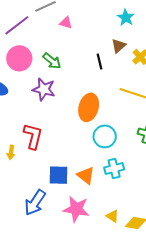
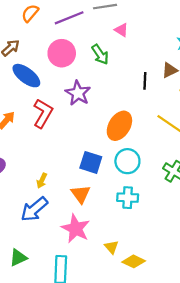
green arrow: (52, 61) -> (100, 54), moved
red L-shape: (33, 136) -> (43, 113), moved
yellow arrow: (11, 152) -> (42, 181), moved
blue square: (59, 175) -> (91, 162), moved
orange triangle: (86, 175) -> (81, 194), moved

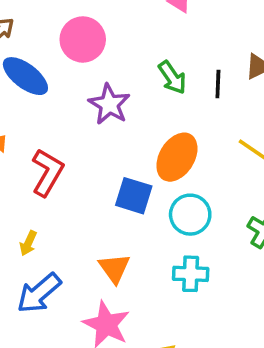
green arrow: (100, 54) -> (172, 77), moved
red L-shape: (43, 113) -> (47, 172), moved
blue square: (91, 162) -> (134, 196), moved
yellow arrow: (42, 181) -> (28, 243), moved

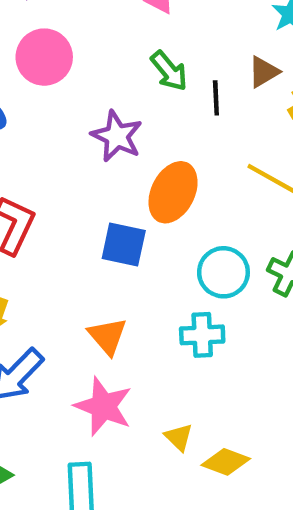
green arrow: (172, 77) -> (169, 71), moved
purple star: (109, 104) -> (117, 136), moved
cyan circle: (190, 215) -> (223, 272), moved

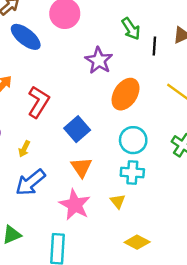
blue square: (124, 245) -> (77, 129), moved, turned 30
cyan circle: (223, 272) -> (133, 140), moved
yellow triangle: (179, 437) -> (118, 201), moved

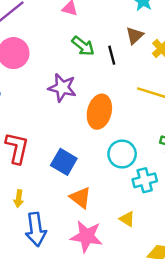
cyan cross: (132, 173) -> (145, 180), moved
blue arrow: (30, 182) -> (36, 229), turned -40

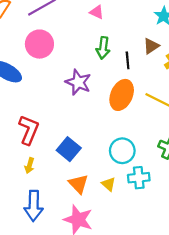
green arrow: (83, 46) -> (103, 48), turned 50
orange ellipse: (99, 112) -> (122, 95), moved
yellow arrow: (19, 199) -> (29, 166), moved
yellow triangle: (127, 219) -> (109, 184), moved

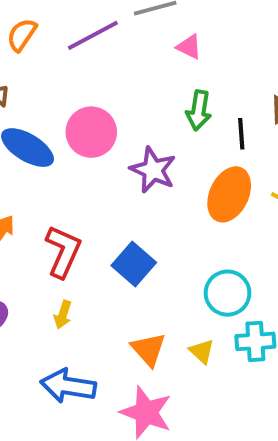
pink circle: (39, 44) -> (91, 132), moved
blue square: (69, 149) -> (134, 264), moved
blue arrow: (34, 206) -> (68, 386), turned 96

